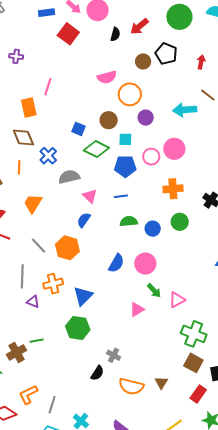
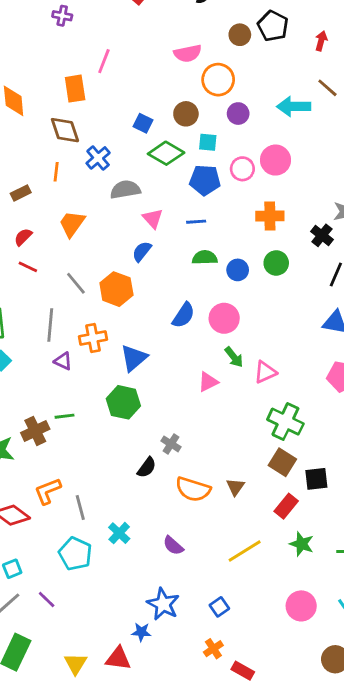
gray line: (52, 405) -> (80, 508), turned -36

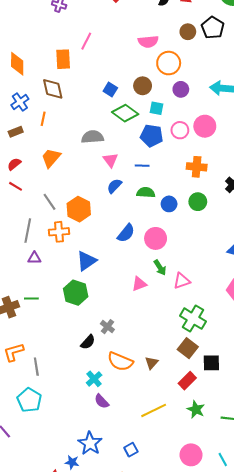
blue cross: (98, 158) -> (20, 102), moved
blue semicircle: (142, 251) -> (114, 186), moved
orange cross: (93, 338) -> (59, 232), moved
purple triangle: (63, 361) -> (34, 258), turned -32
cyan cross: (119, 533) -> (94, 379), moved

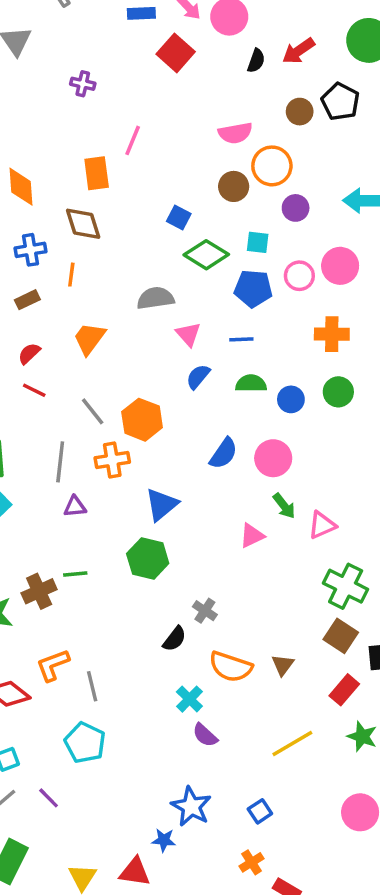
brown circle: (143, 86) -> (234, 186), moved
blue cross: (20, 102) -> (30, 250), turned 30

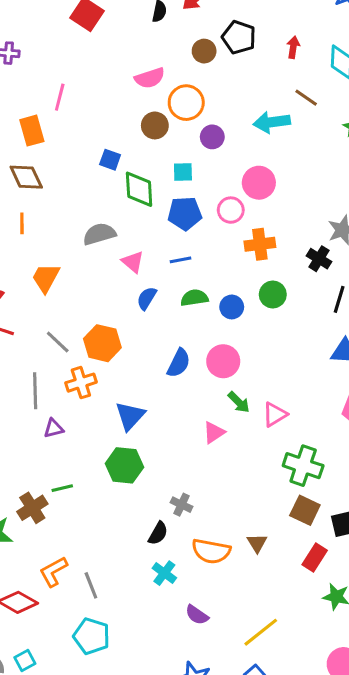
green diamond: (206, 255) -> (139, 189), turned 63
pink circle: (299, 276) -> (231, 210), moved
cyan cross: (189, 699) -> (164, 573), moved
yellow line: (292, 744) -> (261, 632), moved

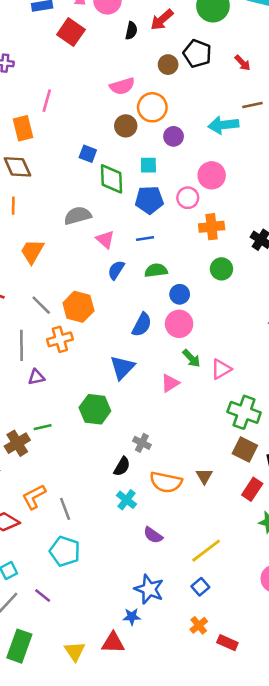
red arrow: (293, 47) -> (243, 63), turned 126
brown line: (306, 98) -> (252, 105), turned -48
blue circle: (232, 307) -> (180, 294), moved
blue triangle: (130, 416) -> (122, 368), moved

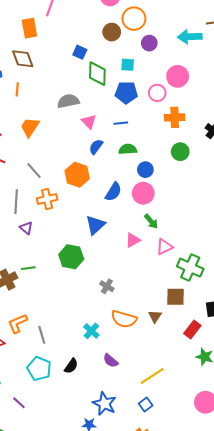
orange hexagon: (78, 307) -> (77, 175), moved
pink triangle: (221, 369) -> (164, 247), moved
purple triangle: (36, 377) -> (26, 228), turned 48
brown square: (245, 450) -> (175, 297), moved, turned -30
black semicircle: (122, 466) -> (71, 366), moved

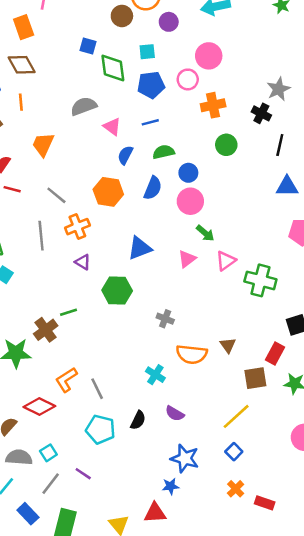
blue semicircle: (113, 192) -> (153, 188), moved
blue triangle: (95, 225) -> (140, 248), turned 30
purple triangle: (26, 228) -> (83, 262), moved
brown square: (175, 297) -> (255, 378), moved
purple semicircle: (111, 361) -> (175, 413), moved

